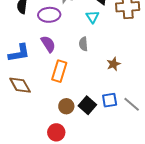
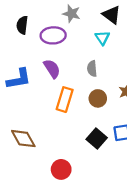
brown diamond: (20, 85) -> (23, 139), moved
brown circle: (66, 106) -> (98, 98), moved

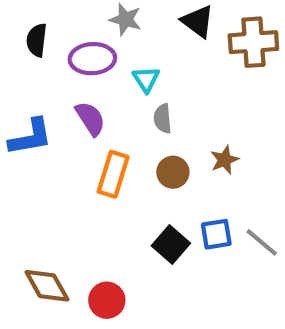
cyan triangle: (102, 38) -> (146, 79), moved
brown diamond: (23, 139) -> (47, 286), moved

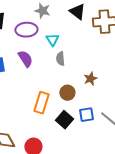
brown circle: (173, 172) -> (67, 93), moved
orange rectangle: (113, 174) -> (41, 103), moved

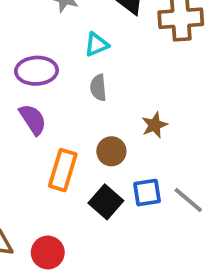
purple ellipse: (26, 30) -> (36, 71), moved
cyan triangle: (52, 40) -> (96, 45), moved, turned 40
purple semicircle: (25, 59) -> (33, 119), moved

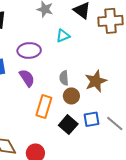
gray semicircle: (98, 88) -> (64, 78), moved
brown star: (155, 125) -> (96, 81), size x1.5

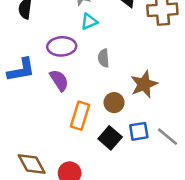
cyan triangle: (63, 36) -> (89, 22), moved
gray semicircle: (64, 78) -> (104, 58), moved

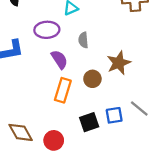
purple semicircle: (59, 80) -> (59, 59), moved
blue square: (139, 131) -> (114, 115), moved
black square: (110, 138) -> (89, 122), moved, turned 30

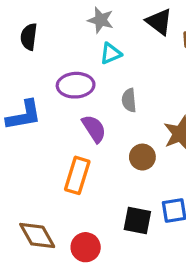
orange rectangle: (63, 90) -> (77, 175), moved
black square: (89, 122) -> (137, 220), turned 30

